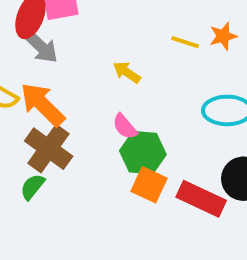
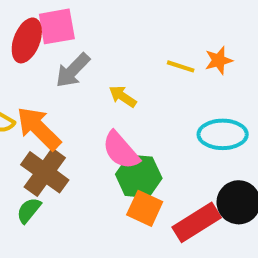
gray arrow: (40, 46) -> (73, 70), moved, turned 90
pink semicircle: (125, 127) -> (121, 150), size x1.5
red rectangle: (201, 199) -> (197, 222), turned -57

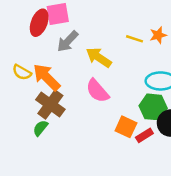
yellow arrow: (123, 96) -> (99, 57), size x1.5
green hexagon: (139, 176) -> (153, 107), moved
orange square: (145, 208) -> (126, 127), moved
red rectangle: (197, 222) -> (144, 135), size x0.6

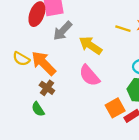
brown cross: (50, 104) -> (47, 88), size x0.6
orange square: (126, 127) -> (115, 108), turned 36
green semicircle: (40, 128) -> (38, 109), turned -72

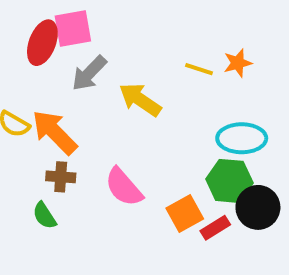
pink semicircle: (89, 76) -> (124, 187), moved
brown cross: (47, 88) -> (61, 177), turned -32

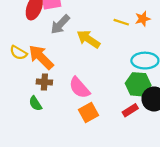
orange square: (185, 214) -> (88, 113), moved

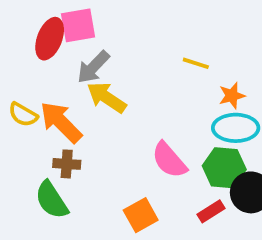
orange star: (143, 19) -> (232, 96), moved
yellow arrow: (88, 39) -> (107, 97), moved
pink semicircle: (79, 88) -> (169, 160), moved
green semicircle: (35, 103) -> (52, 200), size x1.5

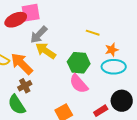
red ellipse: (50, 39) -> (16, 20), turned 45
brown cross: (67, 164) -> (25, 86), turned -32
green hexagon: (224, 168) -> (79, 63), moved

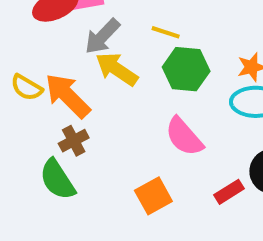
yellow line: (93, 33) -> (166, 32), moved
green hexagon: (79, 63) -> (186, 69), moved

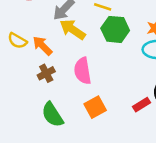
orange arrow: (68, 96) -> (42, 46), size x0.7
pink semicircle: (184, 137) -> (83, 71), moved, turned 32
green semicircle: (57, 180) -> (52, 115), moved

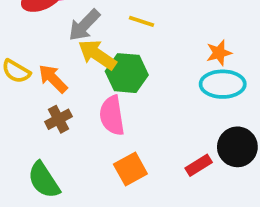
green hexagon: (115, 29) -> (127, 73), moved
green semicircle: (52, 115) -> (44, 180), moved

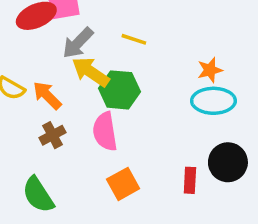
red rectangle: (199, 165) -> (190, 180), turned -55

